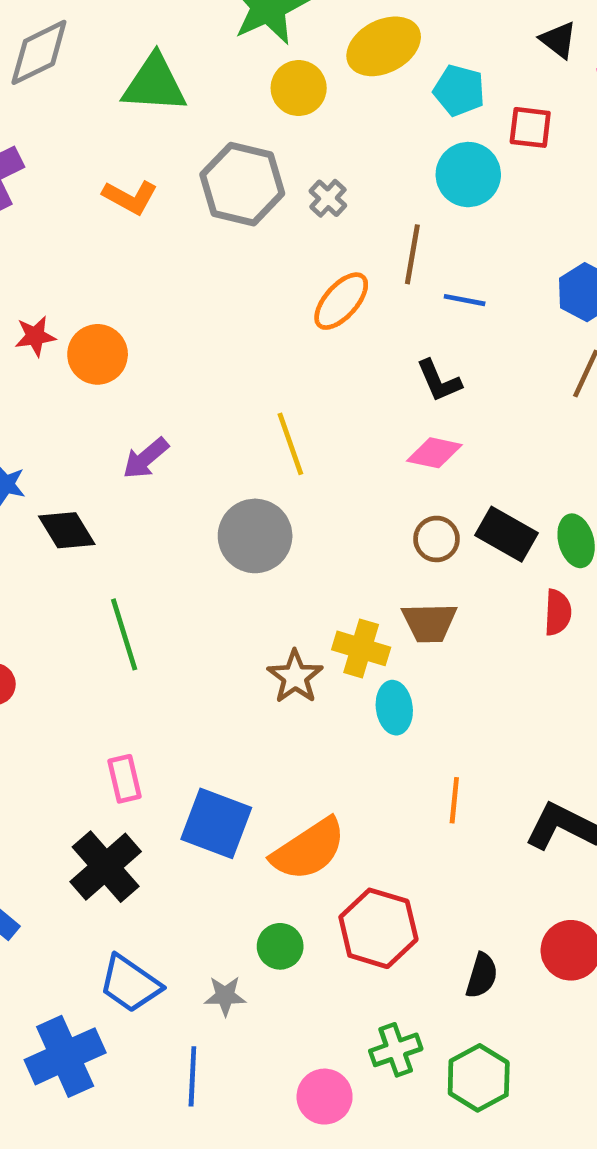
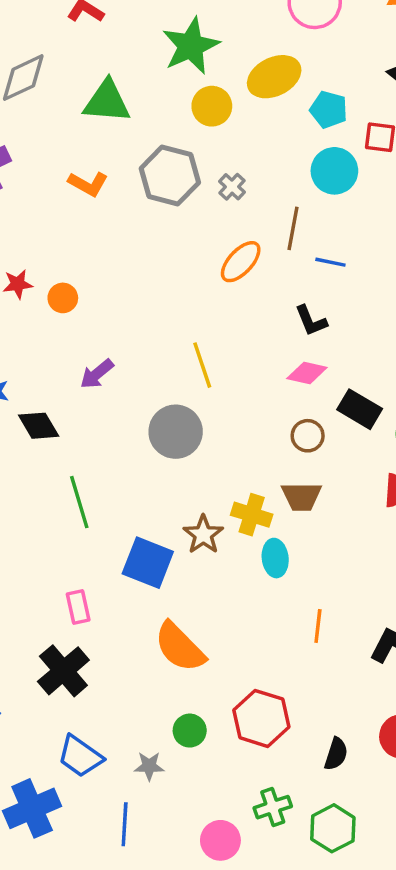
orange circle: (98, 354) -> (63, 298), size x0.7
black rectangle: (506, 534) -> (360, 409), moved
blue square: (216, 823) -> (148, 563), moved
orange semicircle: (309, 849) -> (180, 647), moved, turned 78

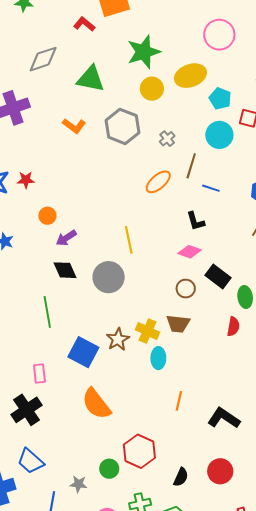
gray cross: (232, 187) -> (167, 139), moved
orange circle: (63, 298) -> (47, 216), moved
black diamond: (39, 426) -> (65, 270), moved
green circle: (190, 731) -> (109, 469), moved
gray star: (149, 766) -> (78, 484), moved

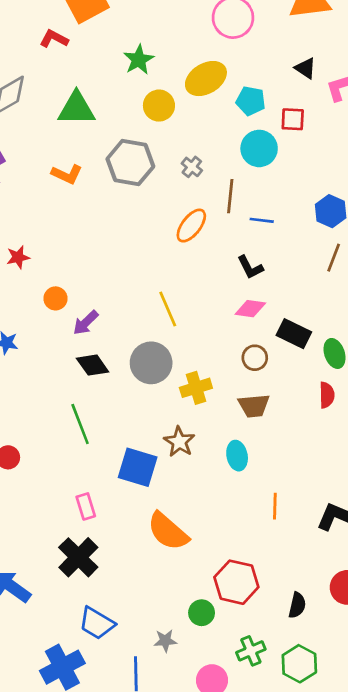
green star: (144, 52) -> (139, 60), size x0.7
yellow cross: (148, 331) -> (196, 388), moved, turned -30

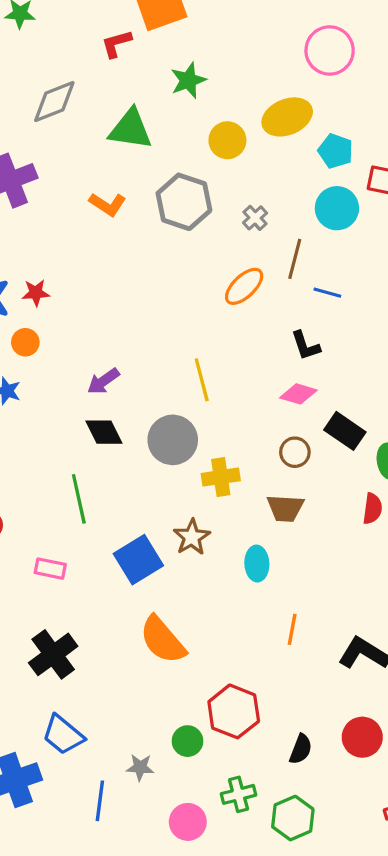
red L-shape: (54, 39) -> (116, 44), turned -52
green star: (139, 60) -> (188, 80), moved
orange circle: (55, 298) -> (25, 342), moved
blue square: (138, 467) -> (138, 560), turned 33
pink rectangle: (86, 506) -> (50, 569), moved, turned -70

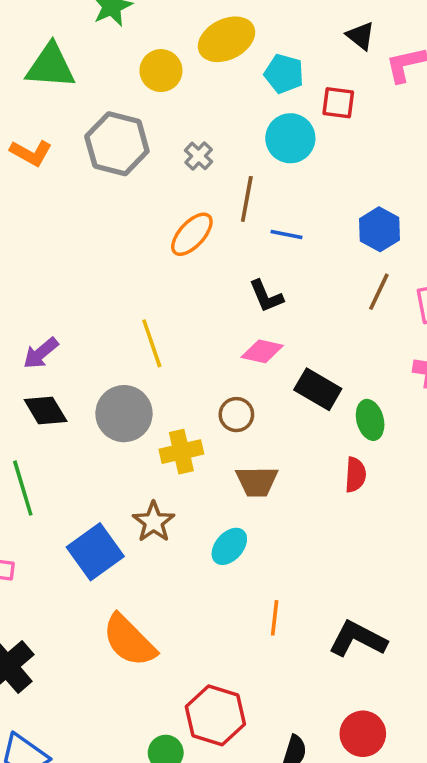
brown circle: (295, 452) -> (236, 415), moved
cyan ellipse: (257, 564) -> (229, 546), turned 48

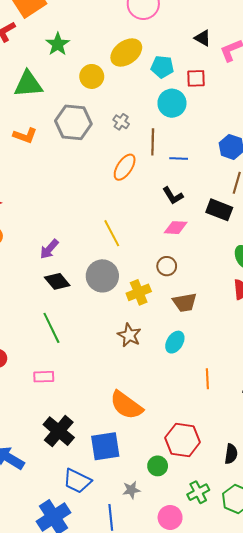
black rectangle: (318, 389) -> (219, 210), moved
blue square: (95, 552) -> (105, 446), moved, turned 36

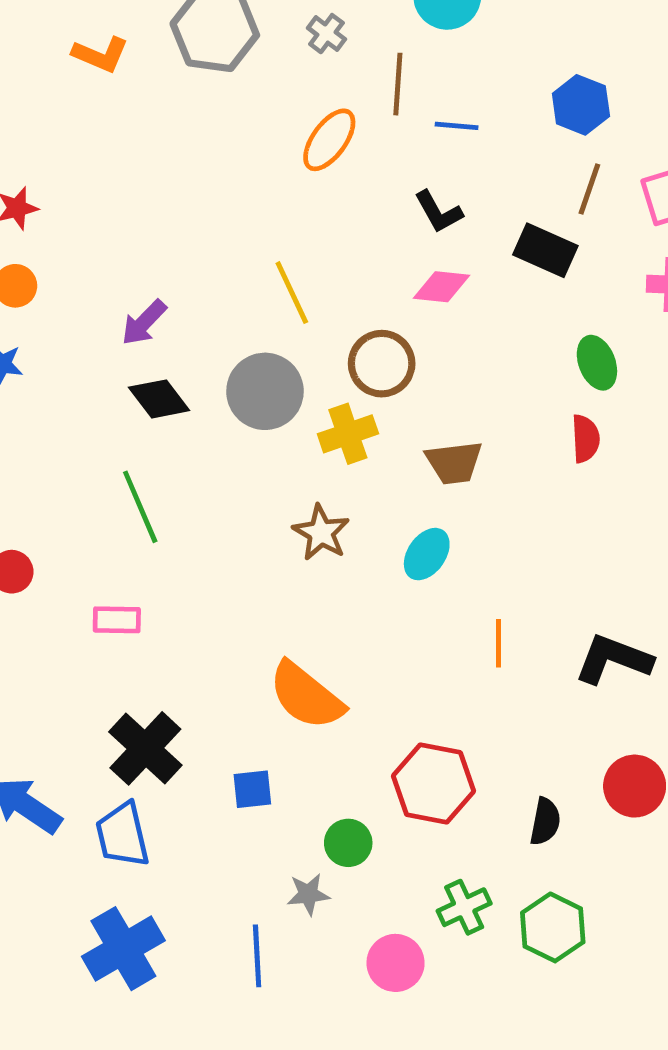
brown circle: (167, 266) -> (382, 364), moved, size x1.4
blue square: (105, 446) -> (252, 789), size x0.6
green circle: (158, 466) -> (348, 843), moved
blue trapezoid: (77, 481) -> (123, 835), moved, turned 48

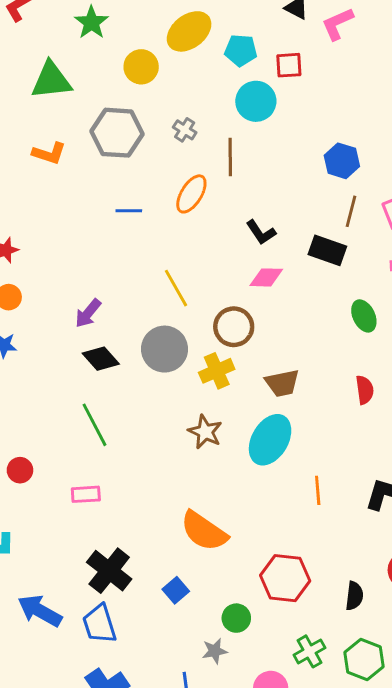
blue line: (457, 126) -> (129, 211), moved
red semicircle: (585, 439) -> (365, 390), moved
cyan ellipse: (427, 554) -> (270, 440), size x1.6
blue square: (252, 789) -> (176, 590), turned -30

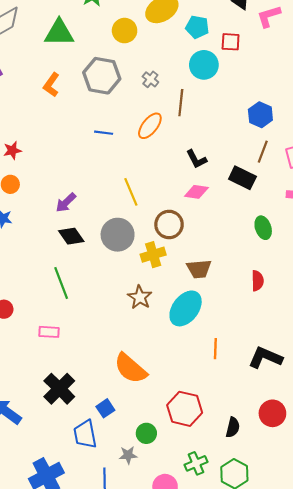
orange L-shape: (49, 153) -> (51, 85), turned 100
blue trapezoid: (99, 624) -> (85, 434), moved

